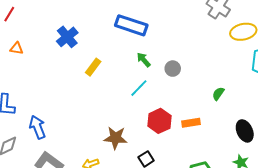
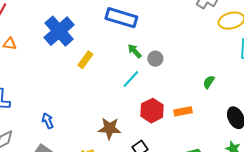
blue cross: (67, 37) -> (59, 31), size x1.4
gray circle: (173, 69) -> (155, 59), moved
blue arrow: (38, 127) -> (48, 121), moved, size x0.7

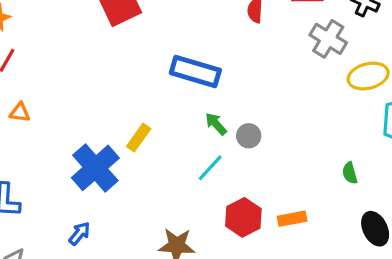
blue cross: (59, 31) -> (95, 168), moved
green semicircle: (209, 82) -> (350, 173), moved, turned -48
blue arrow: (48, 121) -> (79, 234), turned 63

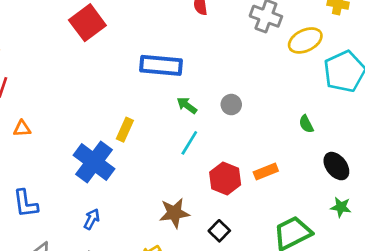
gray circle: (249, 136) -> (231, 105), moved

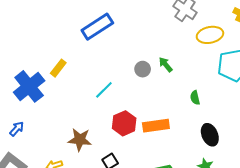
blue rectangle: (161, 65) -> (97, 27), turned -52
green arrow: (187, 105) -> (166, 65), moved
orange rectangle: (266, 171) -> (156, 126), size x1.4

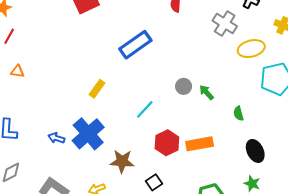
green arrow: (166, 65) -> (207, 92), moved
blue cross: (29, 86) -> (88, 134), moved
blue arrow: (17, 129) -> (56, 138), moved, turned -112

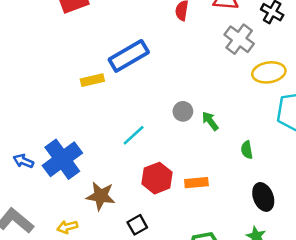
yellow rectangle: (97, 89) -> (92, 80), moved, turned 36
orange rectangle: (200, 144) -> (196, 183), size x0.7

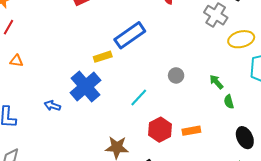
green arrow: (210, 121) -> (216, 82), moved
blue cross: (62, 159) -> (85, 86), moved
blue arrow: (23, 161) -> (52, 106), moved

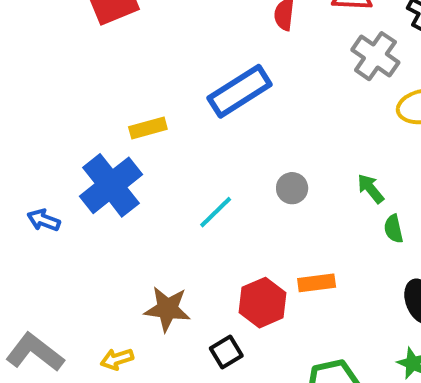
blue rectangle: (130, 35) -> (240, 91), moved
gray circle: (176, 75) -> (292, 188), moved
red hexagon: (160, 130) -> (263, 303), moved

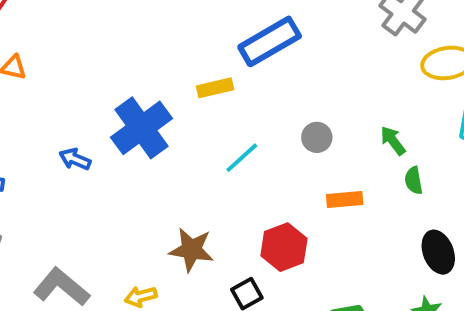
yellow rectangle: (148, 128) -> (215, 88), moved
orange rectangle: (317, 283) -> (345, 200), moved

